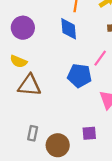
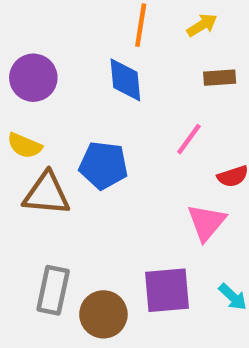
blue pentagon: (79, 76) -> (103, 165), moved
gray rectangle: (33, 133) -> (53, 290), size x1.5
purple square: (89, 133) -> (167, 290), size x1.6

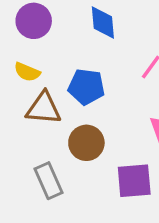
gray rectangle: (53, 290) -> (48, 181), turned -36
brown circle: (103, 314) -> (86, 143), moved

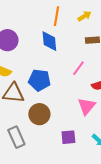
purple square: (134, 181) -> (68, 137), size x0.7

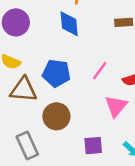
pink line: (78, 68) -> (100, 71), moved

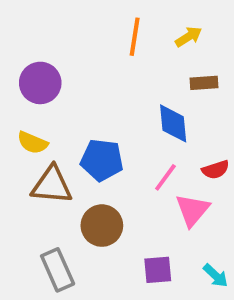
blue diamond: (69, 24) -> (173, 123), moved
pink line: (100, 71) -> (165, 177), moved

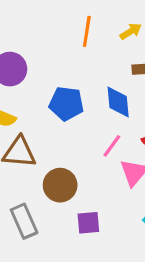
blue pentagon: (102, 160) -> (66, 104), moved
purple square: (158, 270) -> (88, 223), moved

